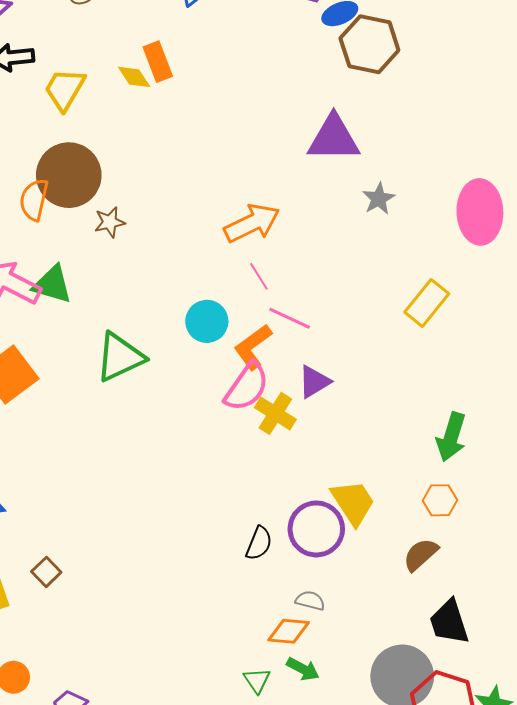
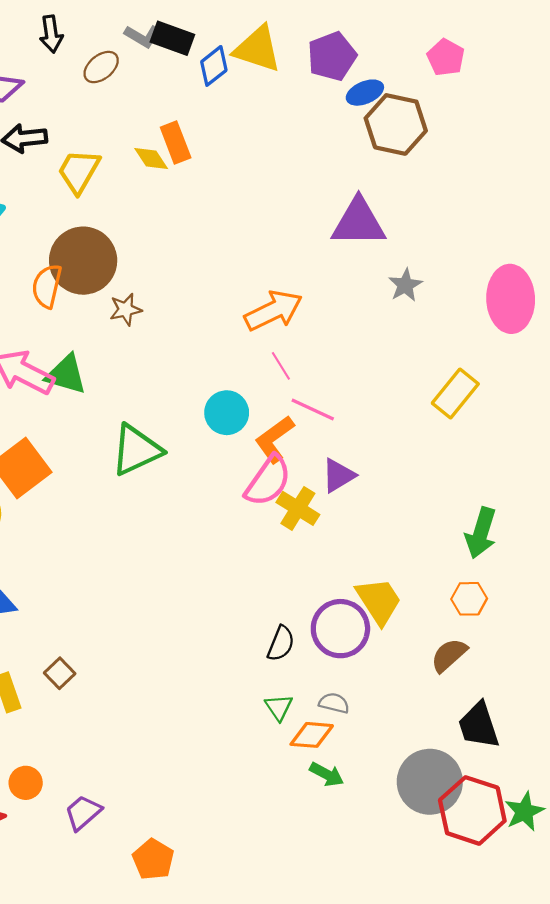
green triangle: (257, 680) -> (279, 707), moved

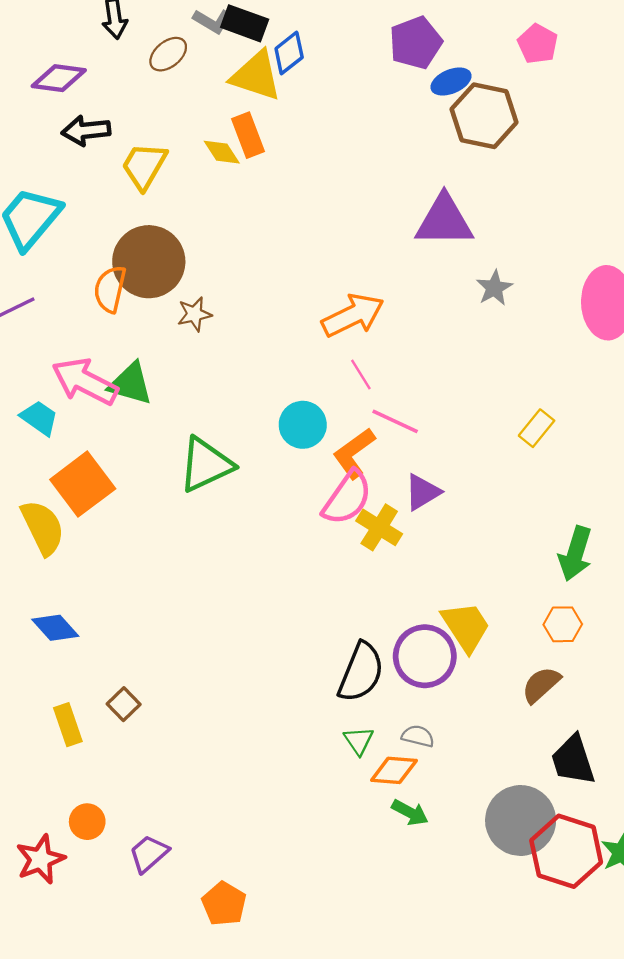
yellow triangle: (257, 49) -> (256, 76), moved
yellow rectangle: (455, 394) -> (537, 428), moved, size x0.7
black semicircle: (281, 643) -> (361, 672), size x1.6

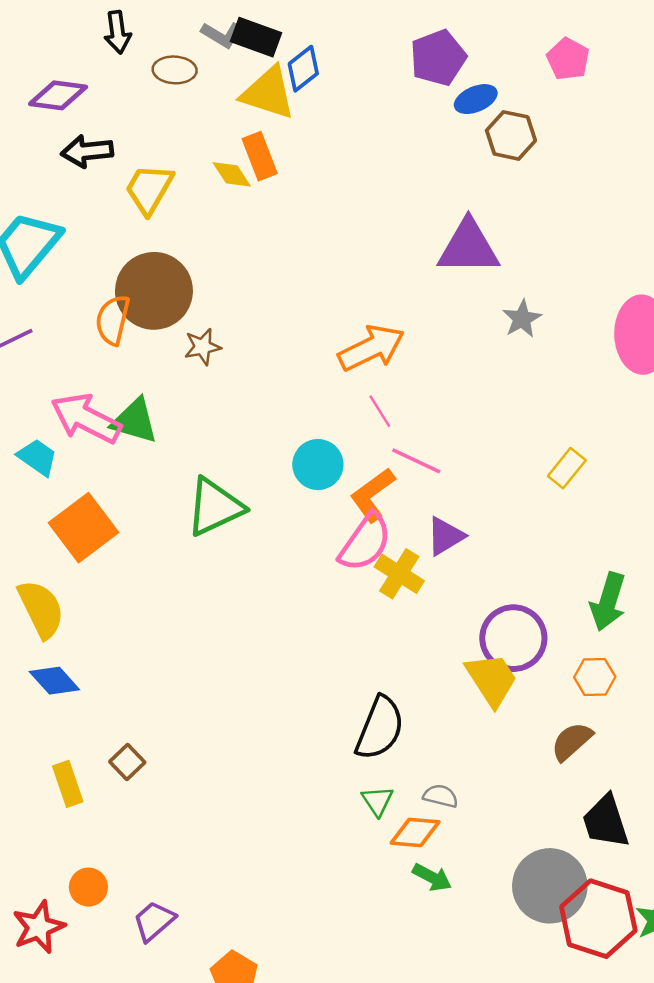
brown ellipse: (168, 54) -> (175, 70), turned 42
brown hexagon: (484, 116) -> (511, 135), size x0.7
yellow semicircle: (43, 527) -> (41, 609), moved
purple circle: (425, 656) -> (513, 638), moved

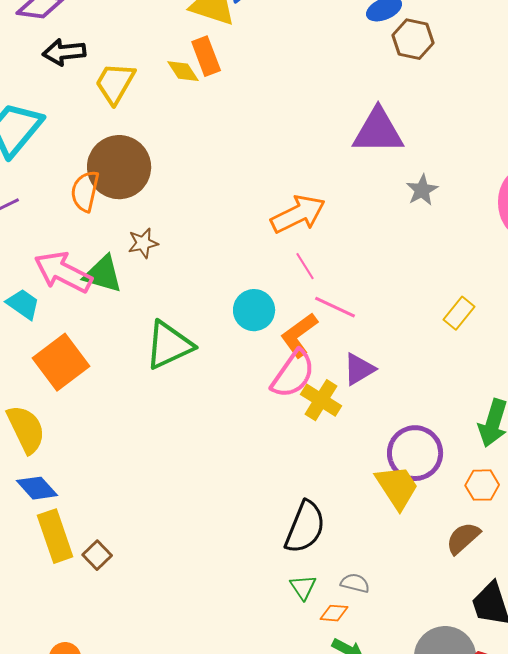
brown star: (203, 347) -> (143, 243), moved
yellow rectangle: (68, 784) -> (55, 536), moved, size x1.4
orange diamond: (415, 832) -> (334, 613), size x0.7

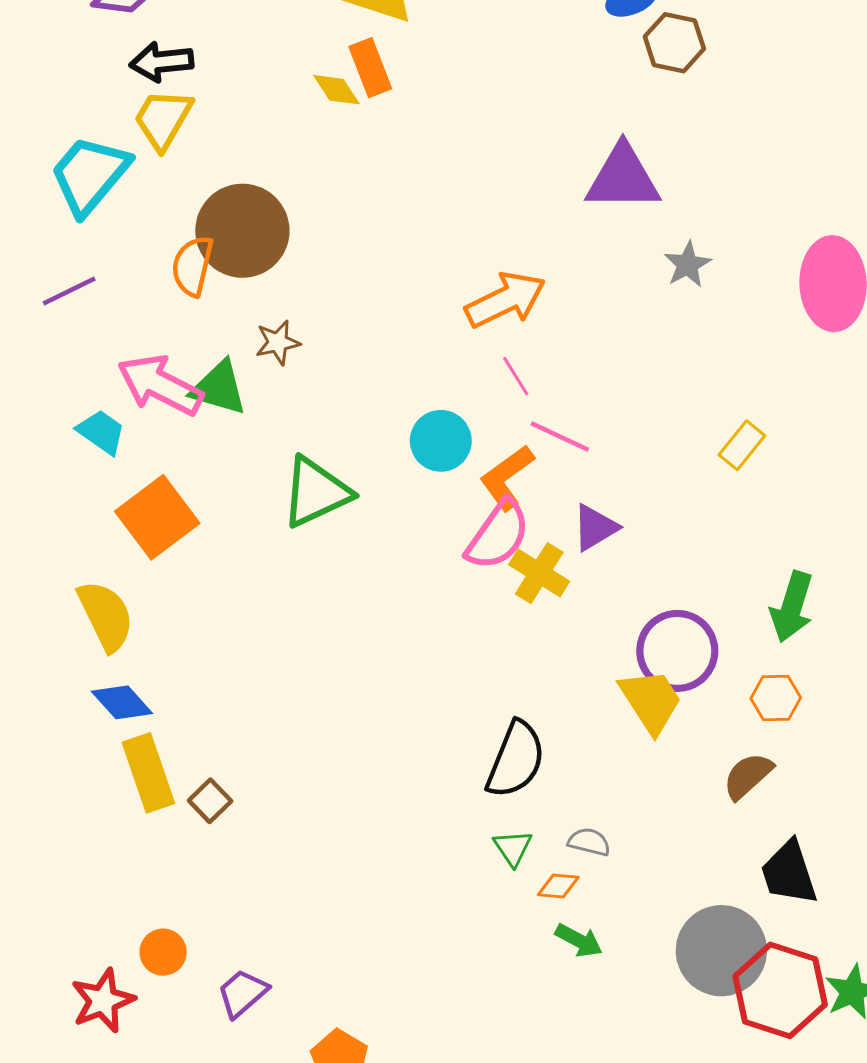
yellow trapezoid: (115, 83) -> (163, 119), moved

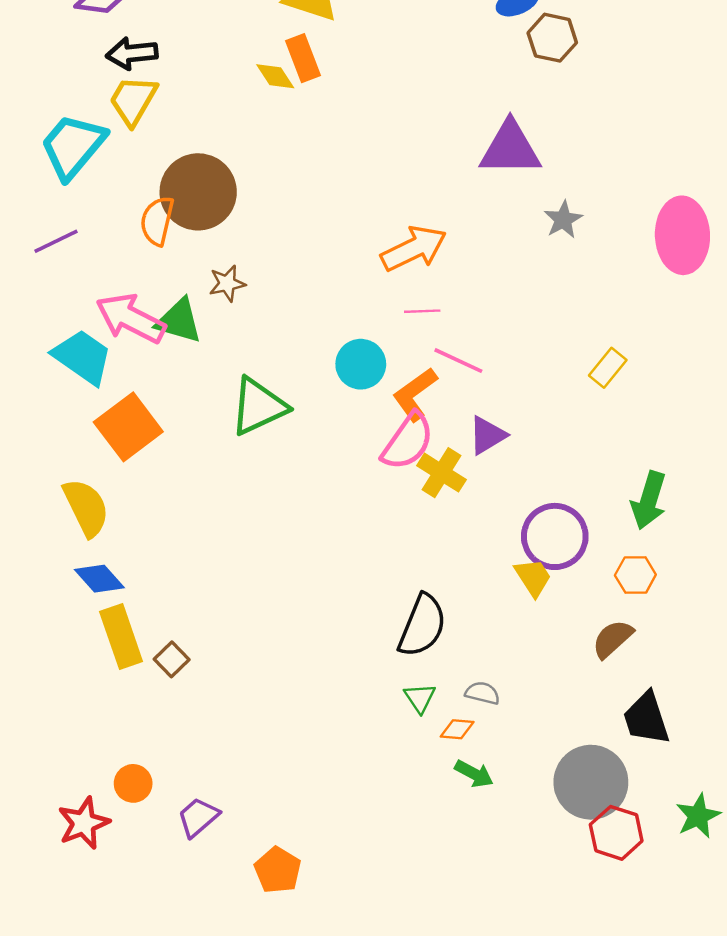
pink line: (516, 376) -> (422, 311), turned -60
cyan trapezoid: (101, 432) -> (83, 357), size x1.5
yellow trapezoid: (651, 701) -> (533, 577), size x0.7
red hexagon: (780, 990) -> (616, 833), moved, size x0.7

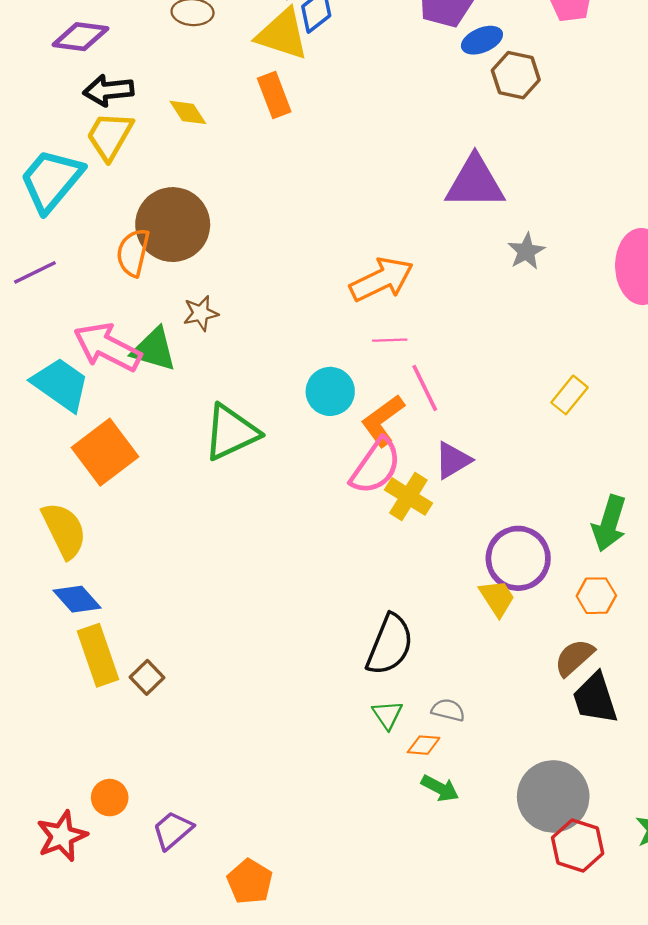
yellow diamond: (275, 76) -> (188, 112), moved
pink line: (458, 361) -> (425, 388), turned 39
black trapezoid: (646, 718) -> (595, 698), moved

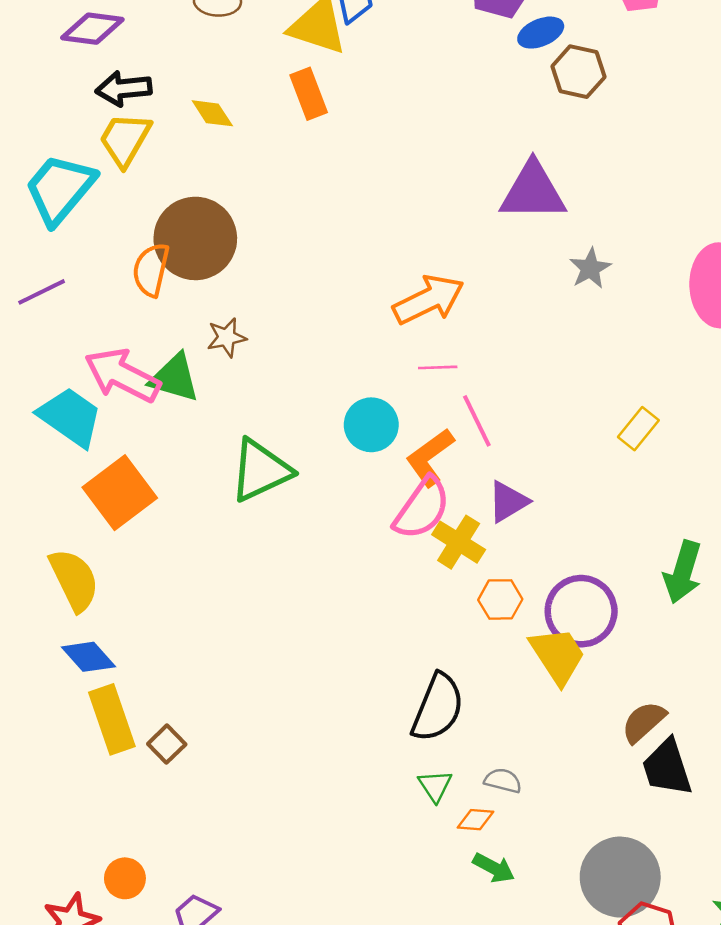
orange hexagon: (596, 596) -> (500, 599), moved
yellow trapezoid: (497, 598) -> (558, 655), size x1.4

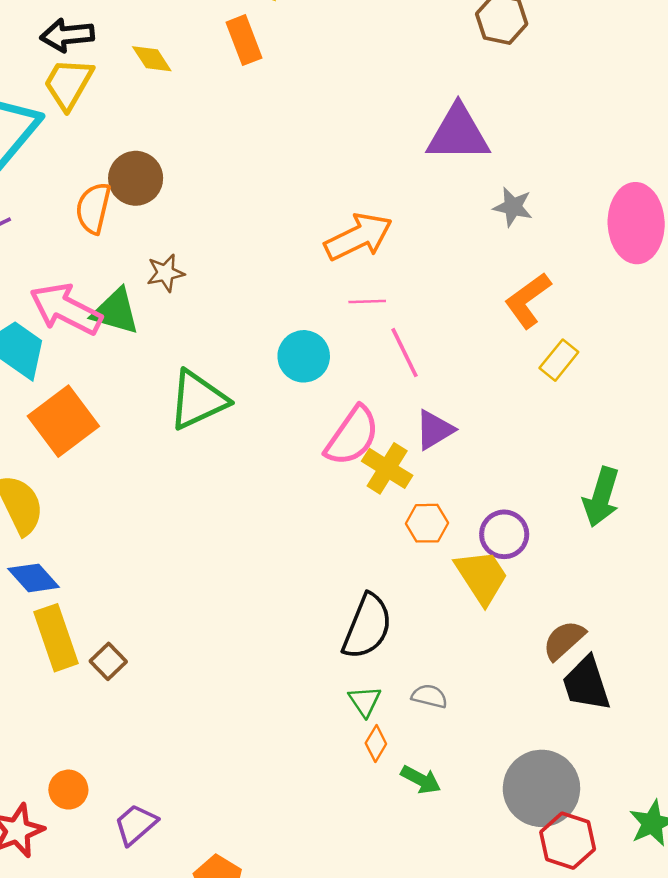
brown circle: (195, 238) -> (136, 178), size x0.7
gray star: (590, 268) -> (513, 207), turned -30
orange L-shape: (430, 457) -> (528, 300), moved
purple circle: (581, 611) -> (504, 534), size x0.7
orange diamond: (476, 820) -> (376, 744), moved, turned -64

